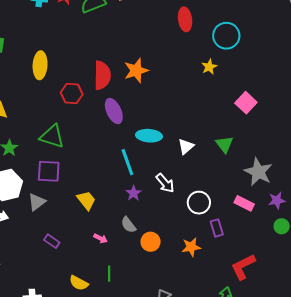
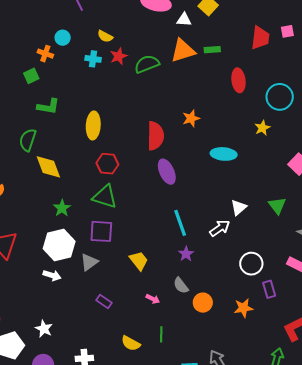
orange star: (136, 71) -> (191, 118), moved, size x0.7
red hexagon: (72, 94) -> (107, 164), moved
cyan ellipse: (149, 136) -> (224, 154), moved
white arrow: (165, 183) -> (220, 228), moved, turned -85

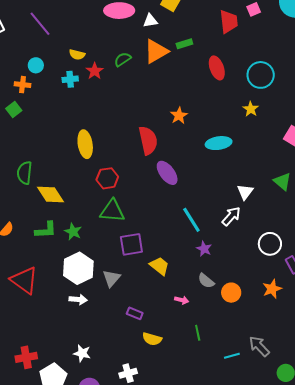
green semicircle: (147, 64) -> (123, 59), moved, size x0.7
green L-shape: (48, 106) -> (46, 230), moved
purple square: (101, 231) -> (131, 244), moved
yellow semicircle: (131, 343) -> (152, 339), moved

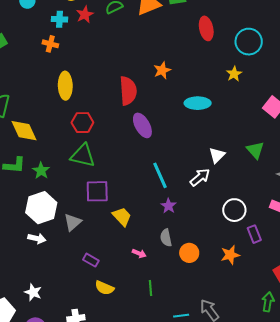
orange cross: (22, 85) -> (50, 44), moved
gray semicircle: (206, 281) -> (166, 238), turned 30

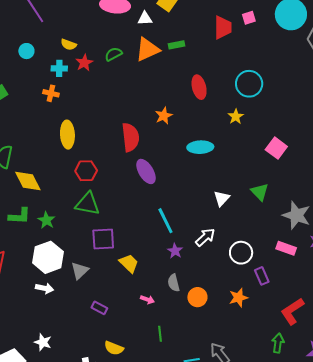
red ellipse: (206, 28) -> (199, 87), moved
white arrow: (200, 177) -> (205, 237), moved
yellow semicircle: (104, 288) -> (114, 348), moved

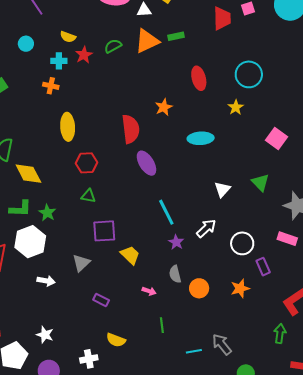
green triangle: (88, 204) -> (88, 196), size x0.6
white hexagon: (48, 257) -> (30, 242), moved

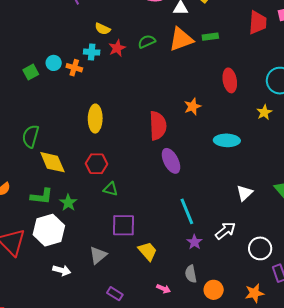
cyan circle: (26, 44) -> (54, 63), moved
orange cross: (51, 86) -> (74, 68), moved
red hexagon: (86, 163) -> (96, 164), moved

